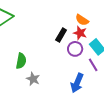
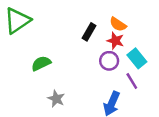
black rectangle: (61, 35) -> (89, 32), moved
green semicircle: (21, 61) -> (41, 63), moved, turned -126

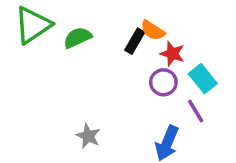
orange semicircle: (118, 24) -> (153, 30), moved
green semicircle: (41, 63) -> (78, 38), moved

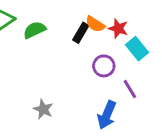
red star: (172, 54) -> (118, 28), moved
cyan rectangle: (203, 79) -> (137, 49), moved

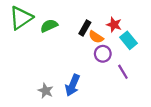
orange semicircle: (95, 24) -> (96, 37), moved
gray star: (43, 109) -> (46, 91), moved
blue arrow: (107, 115) -> (73, 85), moved

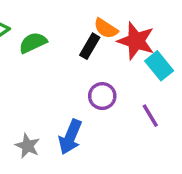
red star: (114, 25) -> (136, 41), size x1.5
orange semicircle: (96, 37) -> (106, 28), moved
purple circle: (103, 54) -> (102, 96), moved

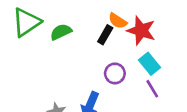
cyan rectangle: (159, 66) -> (149, 64), moved

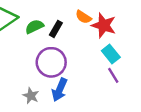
black rectangle: (105, 35) -> (56, 29), moved
purple circle: (115, 73) -> (51, 62), moved, size x1.6

